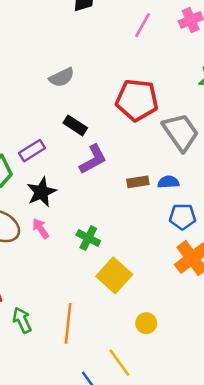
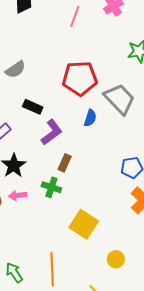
brown rectangle: (138, 182) -> (65, 163), moved, turned -48
blue semicircle: (168, 182) -> (90, 118), moved, turned 120
pink arrow: (41, 229) -> (18, 195), turned -54
green cross: (88, 238) -> (51, 187), moved

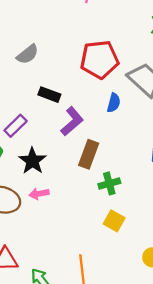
brown rectangle: (65, 163) -> (89, 154), size x1.4
green cross: (51, 187) -> (109, 183), moved, turned -30
yellow square: (84, 224) -> (114, 221), size x0.7

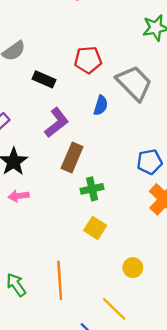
red pentagon: (99, 60) -> (88, 60), size x0.7
black rectangle: (49, 95) -> (44, 79), moved

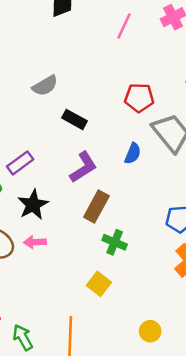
red pentagon: (88, 60) -> (139, 98), moved
green cross: (92, 189) -> (115, 242), turned 30
yellow square: (95, 228) -> (99, 284), moved

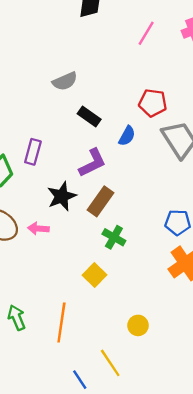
blue semicircle: (133, 153) -> (127, 136), moved
purple rectangle: (20, 163) -> (33, 152), turned -45
black star: (33, 205) -> (62, 196), moved

